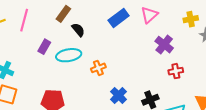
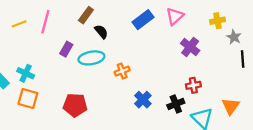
red cross: (176, 71) -> (193, 85), moved

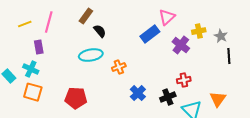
blue rectangle: (143, 20) -> (150, 34), moved
yellow cross: (217, 21) -> (199, 31), moved
purple rectangle: (66, 49) -> (39, 47), moved, turned -40

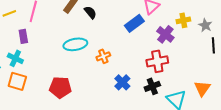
black semicircle: (100, 31) -> (90, 12), moved
red cross: (184, 80) -> (157, 61), moved, size x1.5

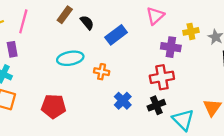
blue rectangle: (134, 23) -> (116, 35), moved
purple cross: (165, 34) -> (171, 47), turned -30
orange cross: (103, 56) -> (102, 72), turned 32

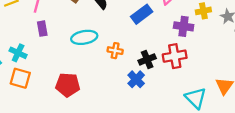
blue rectangle: (116, 35) -> (142, 14), moved
purple rectangle: (12, 49) -> (42, 29), moved
black cross: (156, 105) -> (147, 59), moved

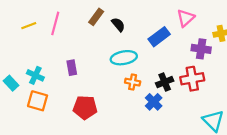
purple rectangle: (42, 29) -> (72, 68), moved
cyan ellipse: (84, 37) -> (124, 58), moved
orange cross: (115, 51) -> (133, 82), moved

